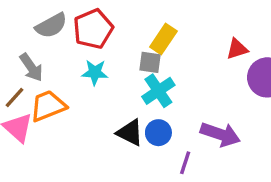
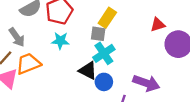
black triangle: (130, 133) -> (88, 70), moved

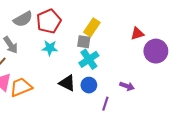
orange trapezoid: (28, 64) -> (21, 87), moved
black triangle: (88, 70) -> (67, 83), moved
purple arrow: (146, 83) -> (127, 86), size x0.6

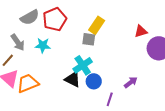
cyan star: (50, 48) -> (43, 45), moved
cyan cross: (89, 59) -> (83, 65), moved
purple arrow: (127, 86) -> (131, 82), turned -56

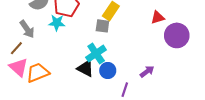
cyan star: (43, 45) -> (57, 23), moved

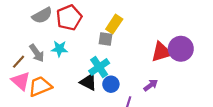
red triangle: (158, 17) -> (161, 52), moved, size x1.5
cyan star: (57, 23) -> (59, 49), moved
gray arrow: (27, 29) -> (37, 53), moved

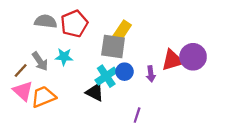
gray semicircle: (42, 15) -> (46, 21), turned -144
gray square: (106, 39) -> (113, 46), size x1.6
blue circle: (111, 84) -> (125, 72), moved
purple arrow: (151, 85) -> (151, 74), moved, turned 120

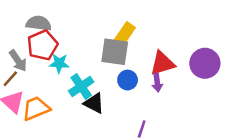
red pentagon: (74, 24) -> (42, 45), moved
red triangle: (172, 60) -> (162, 63), moved
gray arrow: (40, 61) -> (18, 61), moved
cyan cross: (106, 76) -> (81, 86), moved

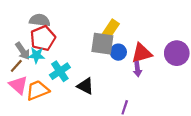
cyan star: (59, 63) -> (36, 55), moved
blue circle: (128, 80) -> (118, 52), moved
cyan cross: (81, 86) -> (60, 71), moved

